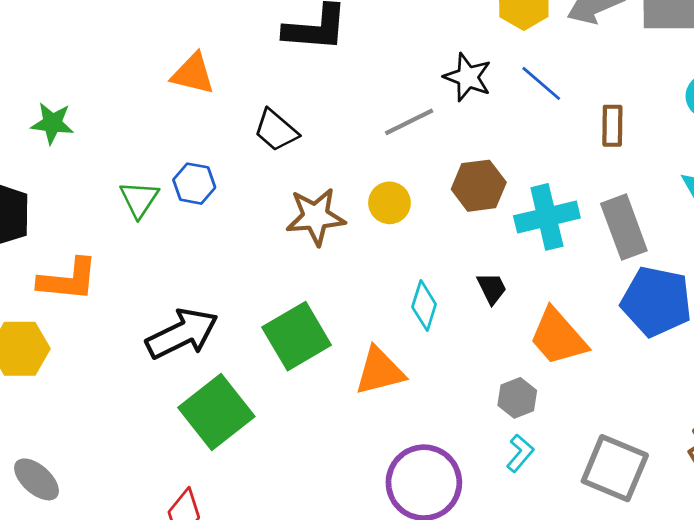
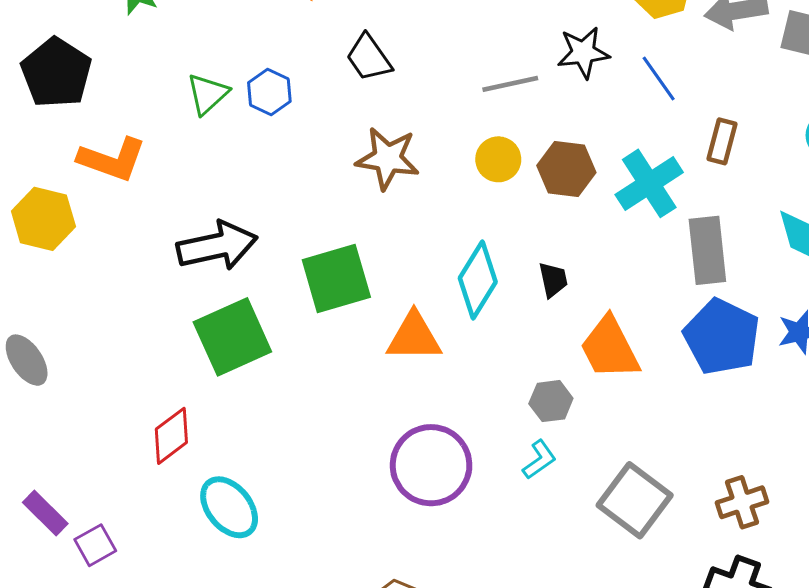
black star: (468, 77) -> (583, 53), turned 30
yellow circle: (389, 203) -> (498, 159), moved
cyan cross: (547, 217) -> (649, 183), moved, turned -34
cyan diamond: (424, 306) -> (478, 280), size x1.4

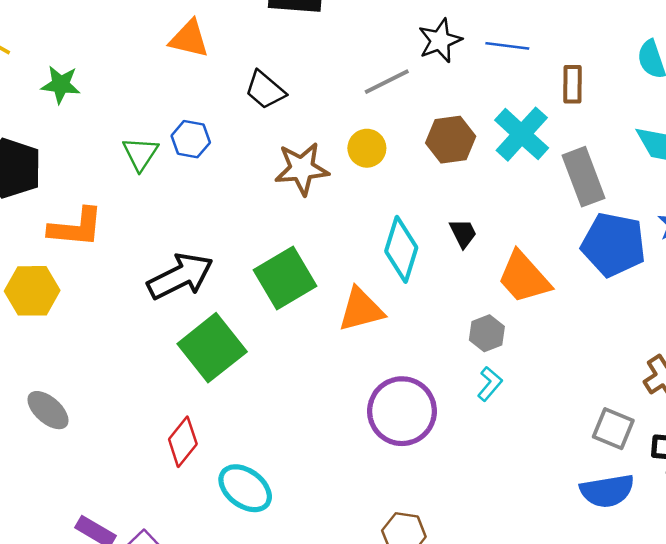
blue line: (659, 78) -> (507, 46), turned -33
yellow circle: (498, 159) -> (367, 148), moved
gray square: (635, 500) -> (613, 429), moved, size x0.7

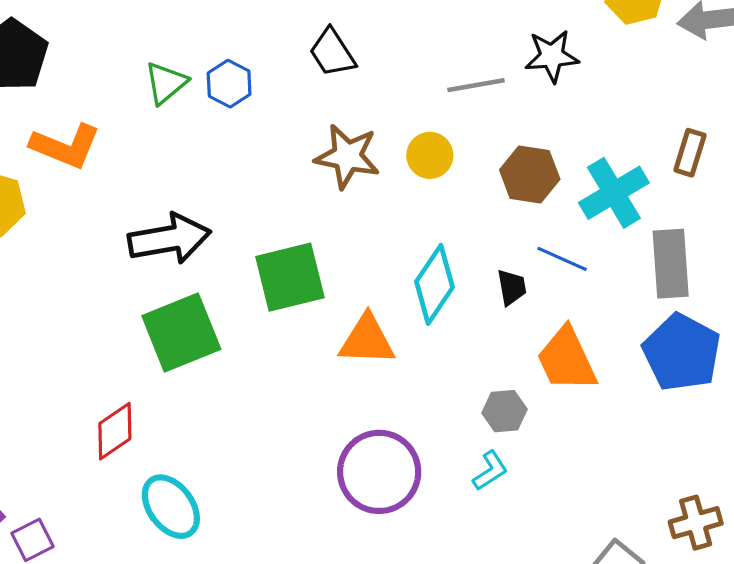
blue line: (507, 46) -> (562, 259), moved

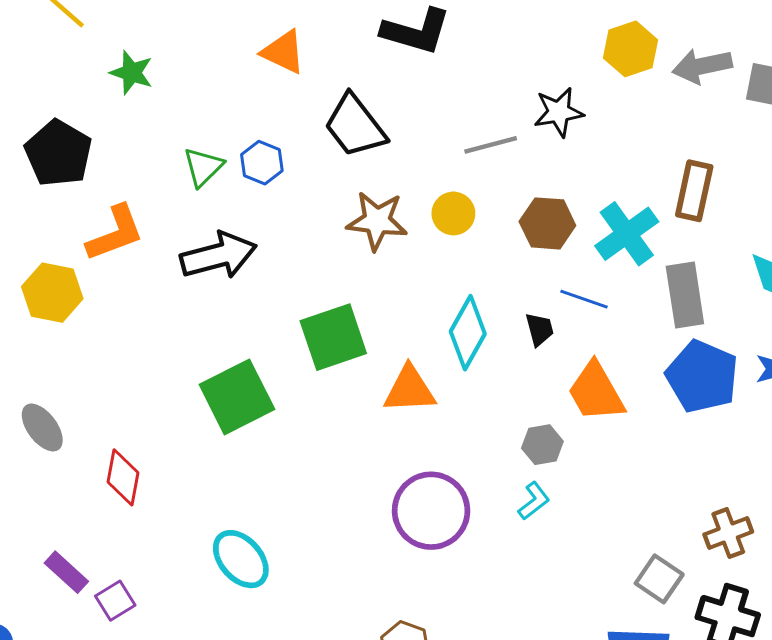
black trapezoid: (332, 53) -> (355, 126), size x1.4
orange L-shape: (65, 146) -> (115, 233), turned -38
brown rectangle: (690, 153) -> (694, 191), size x1.4
black arrow: (169, 239) -> (218, 256), moved
red diamond: (115, 431) -> (123, 477), moved, turned -40

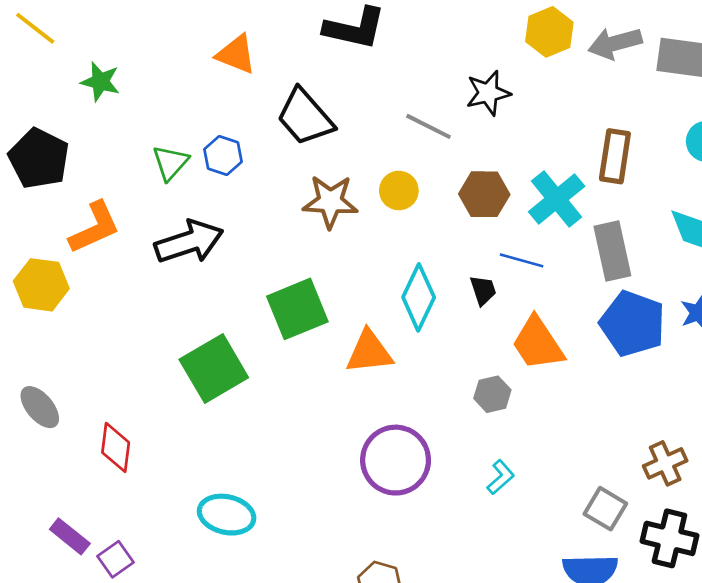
gray line: (491, 145) -> (429, 126), turned 45
cyan L-shape: (534, 501) -> (501, 477), moved
cyan ellipse: (241, 559) -> (227, 515), turned -32

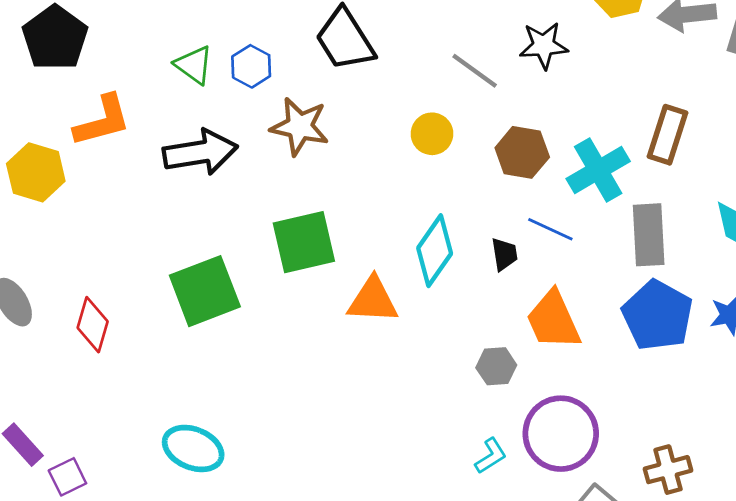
green triangle: (170, 163) -> (194, 65), turned -45
brown star: (330, 202) -> (300, 126), moved
red diamond: (116, 447) -> (93, 325), moved
purple circle: (396, 460) -> (561, 434), moved

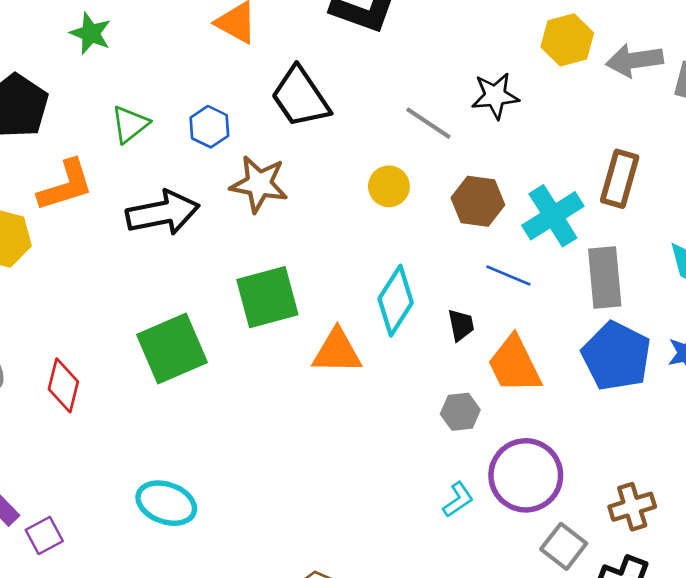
green triangle: (194, 65) -> (130, 124), moved, turned 48
black trapezoid: (504, 254) -> (461, 325), moved

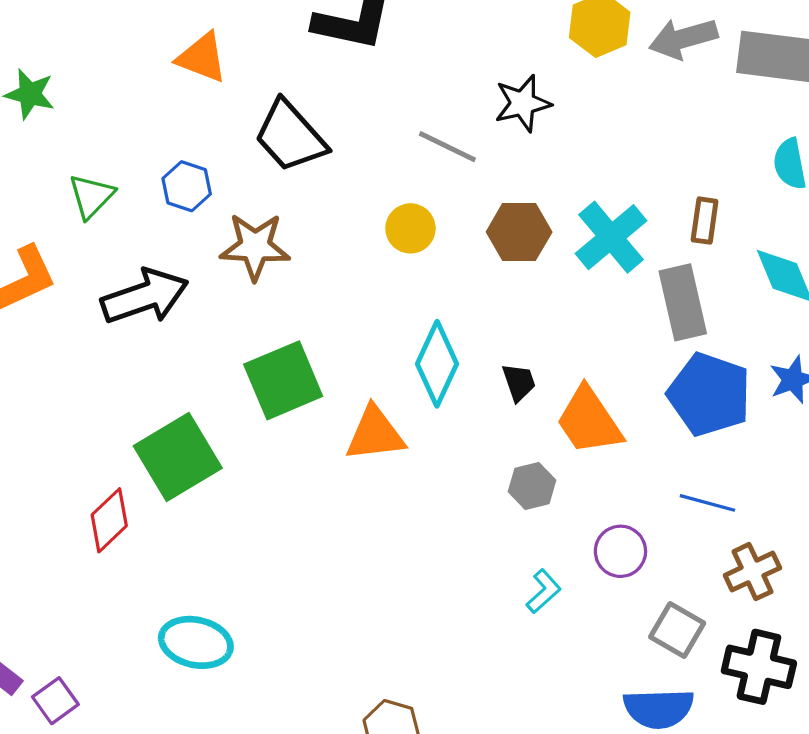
brown rectangle: (620, 179) -> (705, 221), moved, size x0.7
blue line: (508, 275) -> (707, 503), moved
red diamond: (63, 385) -> (109, 520), moved, turned 40
purple circle: (526, 475) -> (620, 551), size x0.6

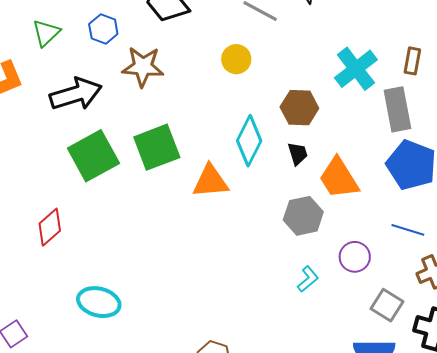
brown hexagon: (519, 232) -> (299, 108), moved
green square: (178, 457) -> (93, 156), moved
gray hexagon: (532, 486) -> (303, 216), size x1.4

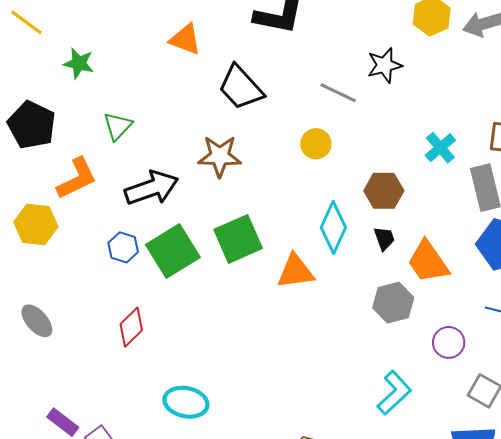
blue hexagon: (103, 29) -> (123, 247), moved
cyan cross: (356, 69) -> (440, 148), size x0.7
cyan L-shape: (308, 279) -> (394, 393), moved, size x1.6

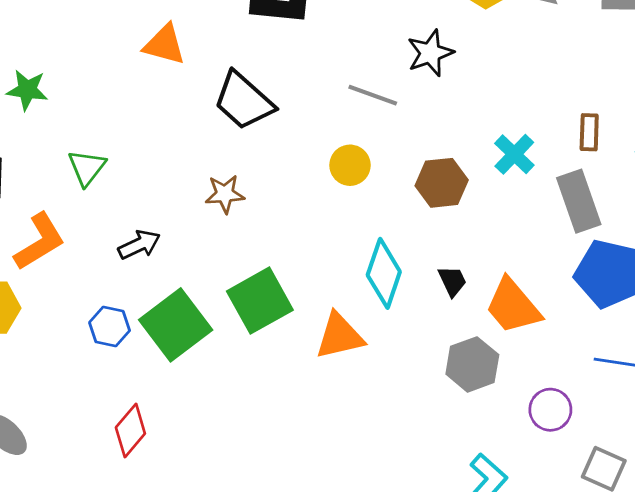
brown star: (220, 156) -> (225, 194), size x0.7
black arrow: (152, 188) -> (139, 245), size x0.6
brown hexagon: (384, 191) -> (442, 183), moved

